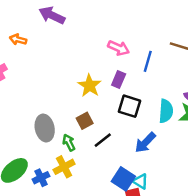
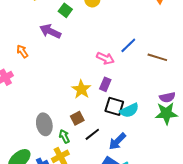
orange arrow: (18, 40) -> (22, 51), turned 40
blue line: (148, 61) -> (128, 45), moved, turned 30
cyan semicircle: (166, 111) -> (129, 110), moved, turned 60
blue arrow: (145, 143) -> (117, 141), moved

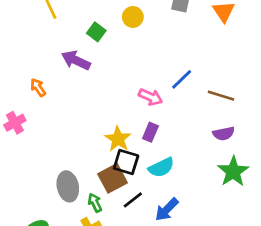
purple semicircle: (167, 97) -> (224, 134), moved
black square: (114, 106) -> (126, 162), moved
cyan semicircle: (129, 110) -> (161, 167), moved
green star: (166, 113) -> (233, 172), turned -30
brown square: (77, 118) -> (113, 178), size x1.5

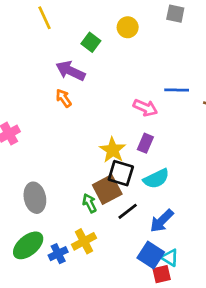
blue line: (182, 79) -> (177, 90), turned 45
orange arrow: (38, 87) -> (64, 98), moved
gray ellipse: (68, 186) -> (35, 198), moved
green arrow: (95, 203) -> (89, 203), moved

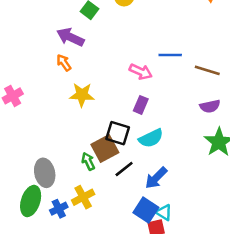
yellow star: (113, 150) -> (82, 95), moved, turned -30
gray ellipse: (35, 198) -> (45, 173), moved
green ellipse: (28, 245) -> (31, 201), turned -32

